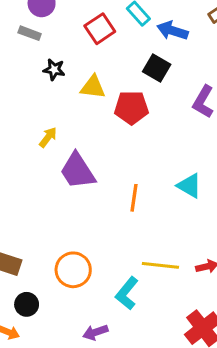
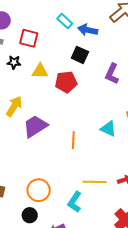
red square: (100, 29) -> (29, 38), moved, turned -36
yellow arrow: (48, 137) -> (14, 106), size x1.5
purple trapezoid: (78, 171) -> (35, 126), turned 96
black circle: (27, 304) -> (30, 215), moved

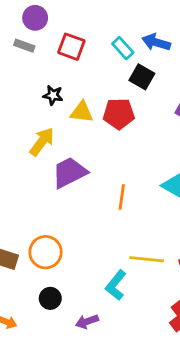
cyan rectangle: (65, 21) -> (123, 48), moved
black star: (14, 62) -> (53, 95), moved
yellow triangle: (40, 71) -> (82, 112), moved
orange circle: (39, 190) -> (46, 252), moved

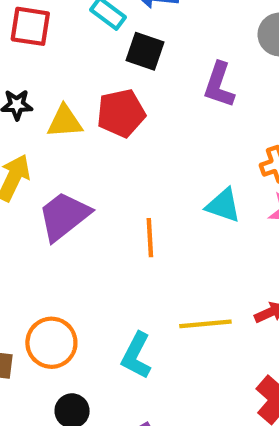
cyan L-shape: (116, 285) -> (136, 355), moved

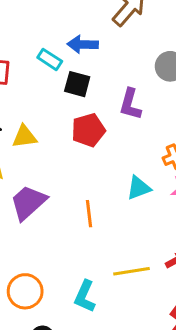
red pentagon: (121, 113) -> (88, 130), moved
cyan triangle: (223, 205) -> (139, 188), turned -36

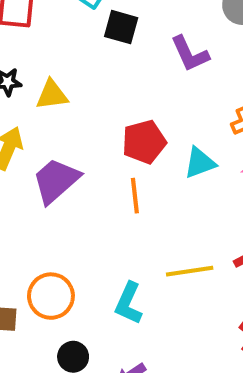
purple L-shape: (130, 104) -> (190, 54), turned -40
red pentagon: (88, 130) -> (144, 142), moved

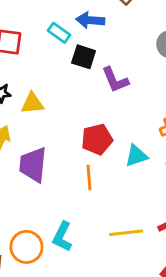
purple L-shape: (190, 54) -> (115, 80), moved
purple trapezoid: (56, 181) -> (33, 165), turned -45
cyan L-shape: (129, 303) -> (62, 237), moved

